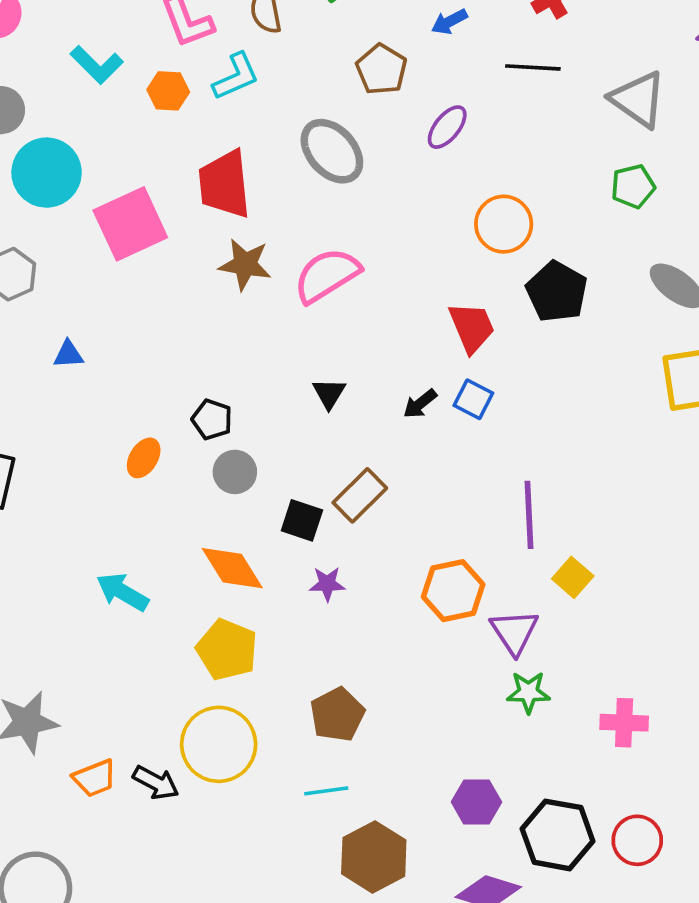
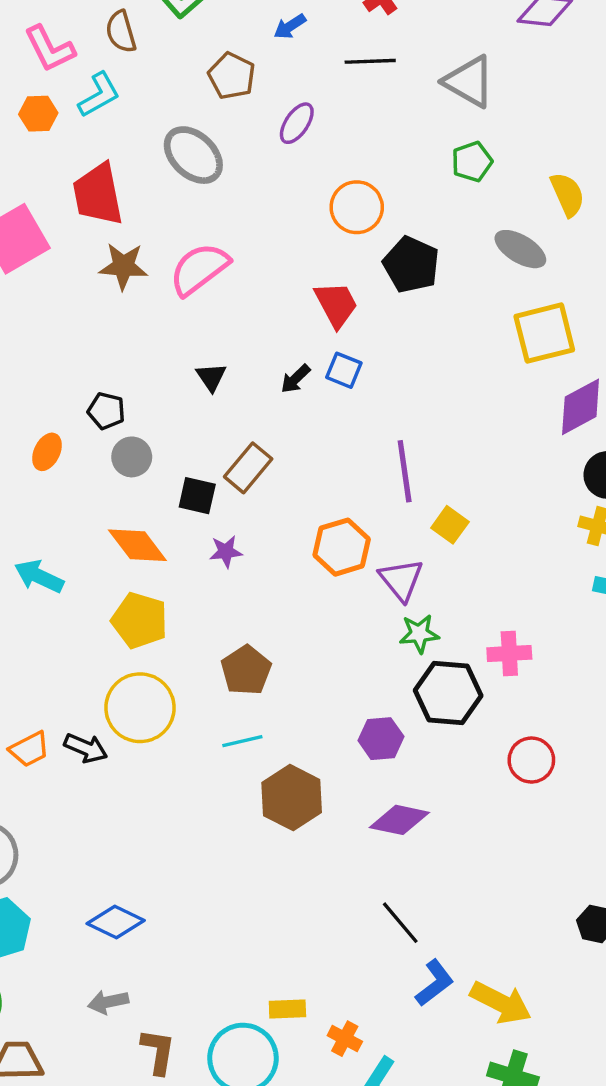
black hexagon: (558, 835) -> (448, 693), moved

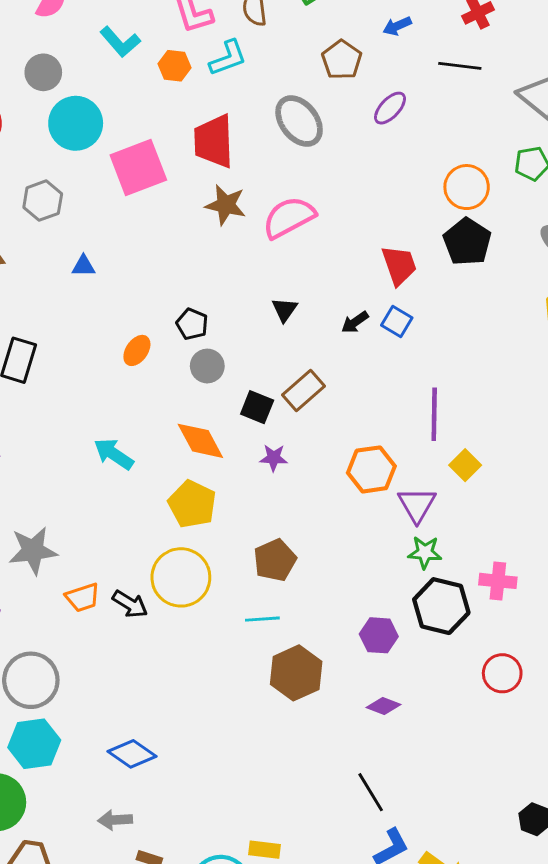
orange circle: (357, 207) -> (467, 187), moved
purple diamond: (399, 820) -> (384, 706), size x0.7

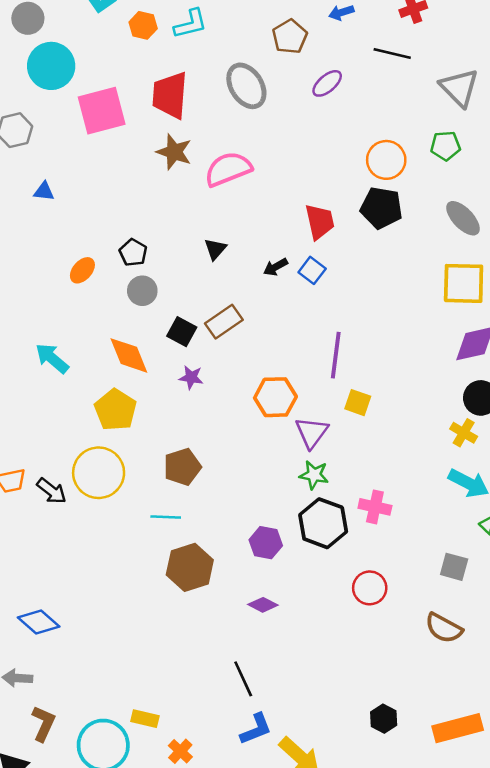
black pentagon: (467, 242) -> (381, 208), turned -30
yellow square: (465, 465) -> (358, 403), turned -32

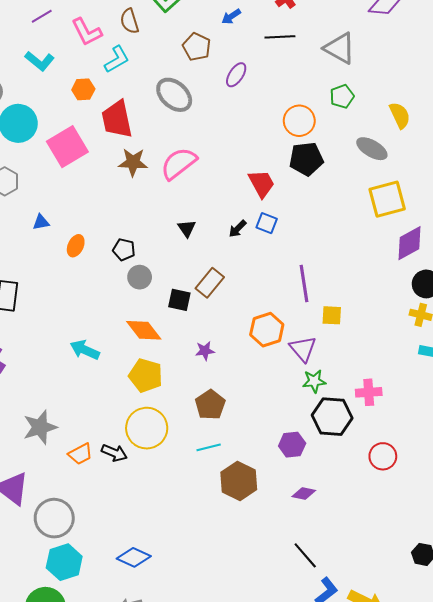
orange hexagon: (143, 25) -> (83, 89), moved
orange ellipse: (82, 270) -> (76, 246), moved
purple star: (191, 377) -> (205, 351), moved

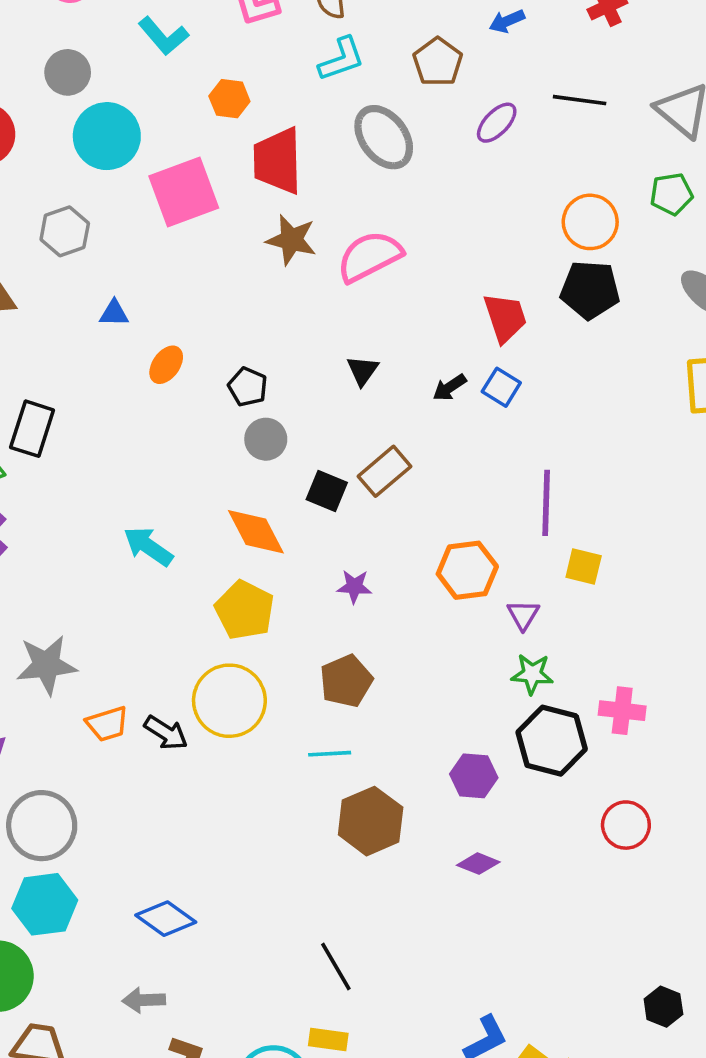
black line: (280, 37) -> (580, 100), moved
cyan L-shape: (117, 59) -> (341, 59), moved
purple triangle: (303, 349) -> (523, 615), size x0.7
black line: (305, 555) -> (336, 967), moved

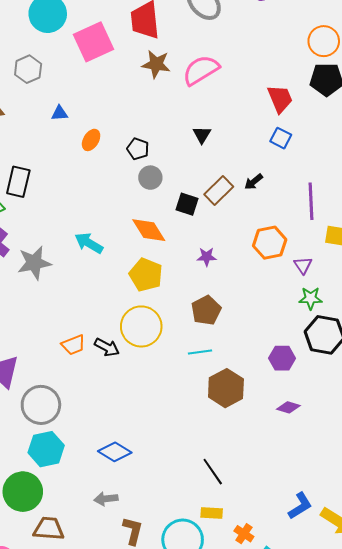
black arrow: (450, 387) -> (254, 182), moved
gray star: (46, 665) -> (34, 263), moved

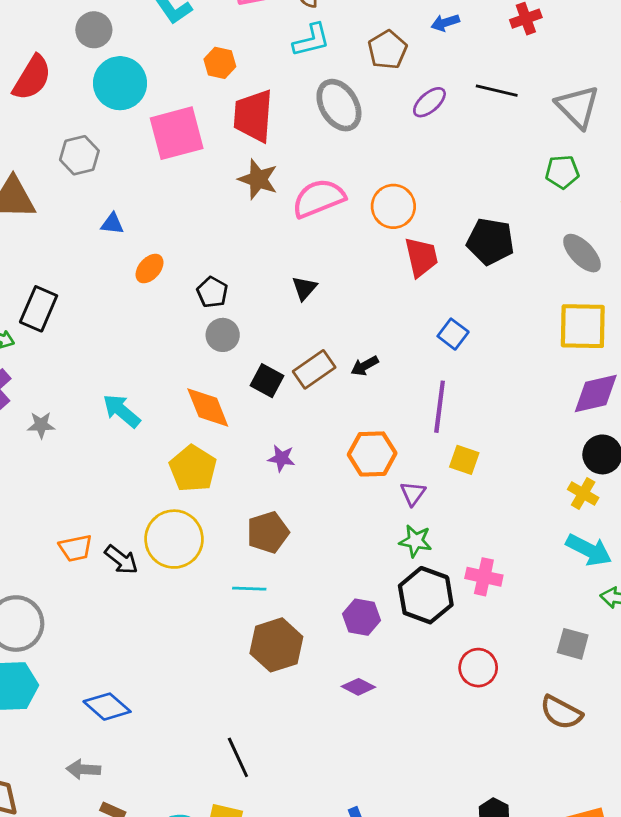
orange circle: (324, 41) -> (393, 206), moved
blue square: (281, 138) -> (453, 334), moved
gray star: (34, 263) -> (41, 425), size x0.6

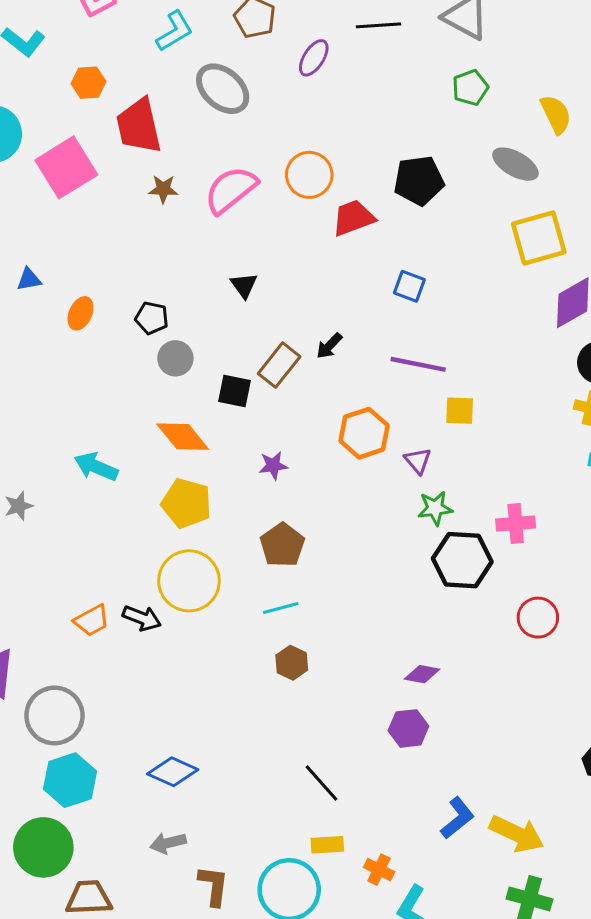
brown star: (258, 179) -> (163, 189), size x0.7
red trapezoid: (421, 257) -> (353, 218), turned -81
purple line: (440, 407) -> (418, 364), turned -69
purple hexagon: (362, 617) -> (408, 728), moved
brown hexagon: (276, 645) -> (292, 663), moved, size x0.6

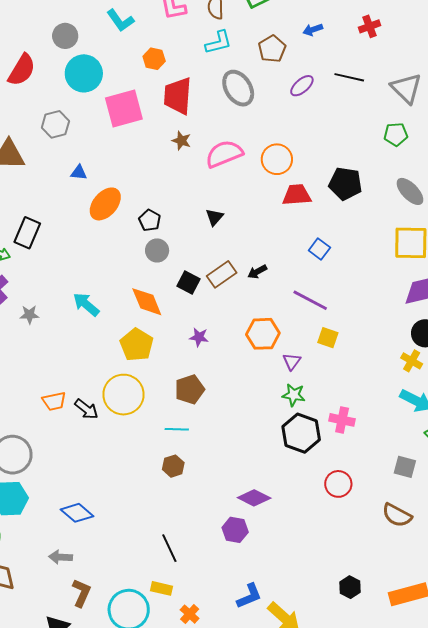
orange ellipse: (81, 313) -> (105, 204), size x1.6
purple diamond: (422, 674) -> (254, 498), size x1.4

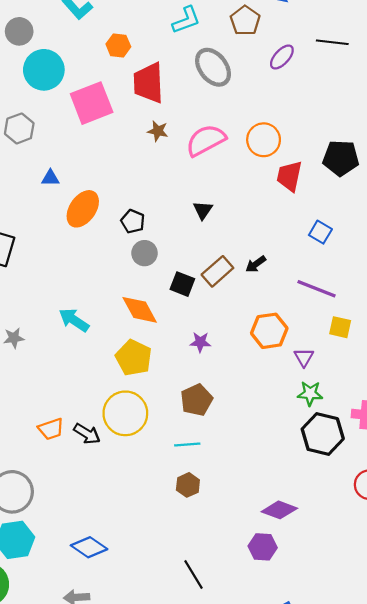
red trapezoid: (297, 195) -> (289, 176), turned -68

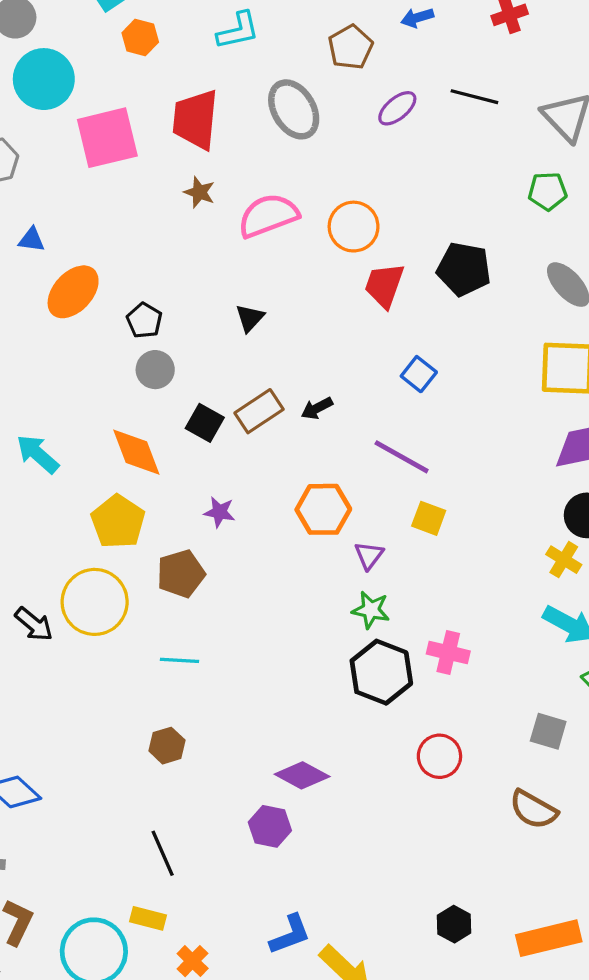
cyan L-shape: (186, 20) -> (238, 31), moved
orange hexagon: (118, 45) -> (140, 37), moved
brown pentagon: (196, 400) -> (181, 574), moved
brown hexagon: (188, 485) -> (167, 746), moved

